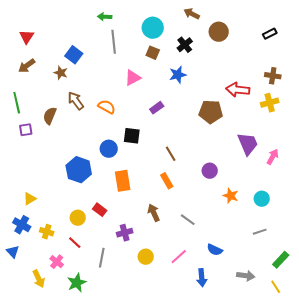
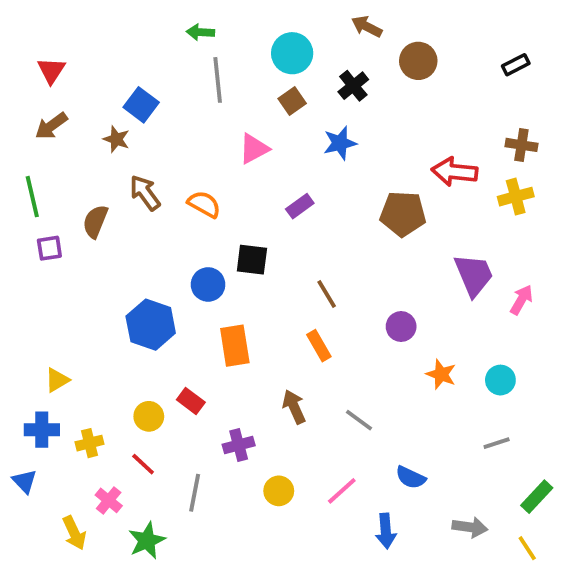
brown square: (153, 53) -> (292, 101), turned 32
blue cross: (22, 225) -> (42, 430), turned -30
yellow cross: (47, 232) -> (90, 443), turned -32

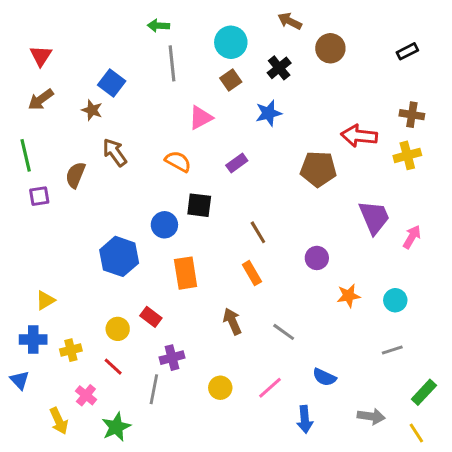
orange semicircle: (204, 204) -> (178, 161), moved
orange star: (441, 374) -> (349, 296), turned -30
purple cross: (239, 445) -> (172, 358), moved

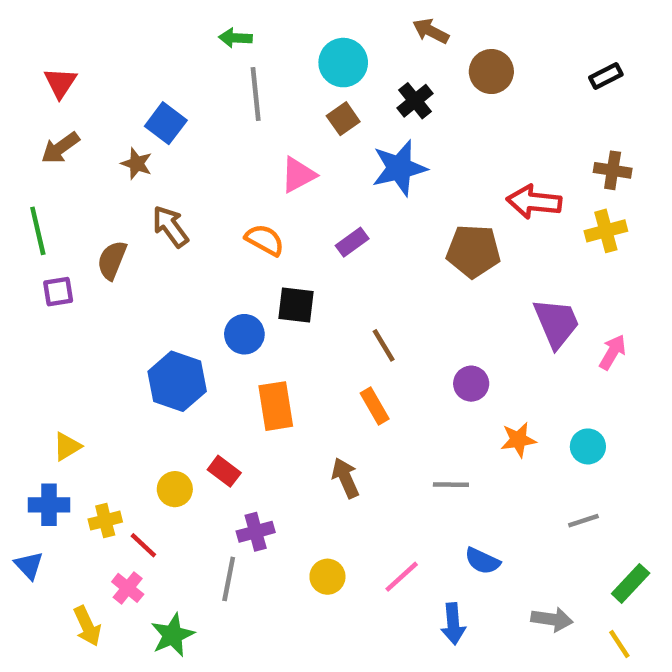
blue star: (269, 113) -> (399, 168), size x1.4
gray line: (284, 332) -> (451, 485), moved, turned -35
red line: (113, 367) -> (143, 545), moved

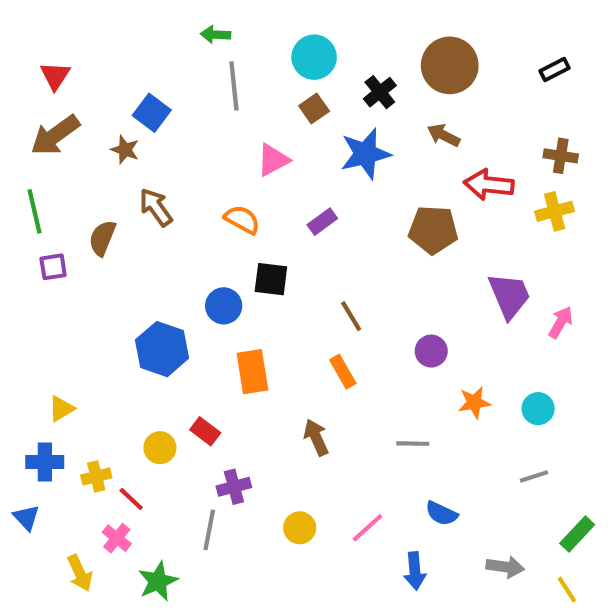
brown arrow: (431, 31) -> (444, 135), moved
brown circle: (491, 72) -> (450, 65), size x1.4
brown arrow: (60, 148) -> (55, 135), size x1.4

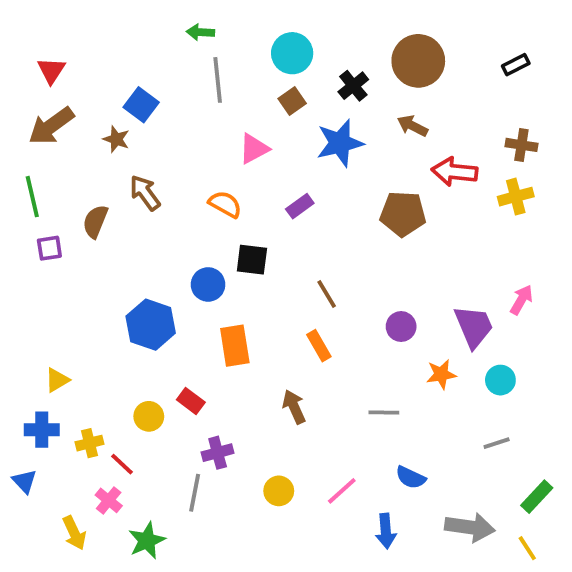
purple trapezoid: (509, 296) -> (474, 327), moved
gray arrow: (505, 567) -> (470, 527), size x1.4

